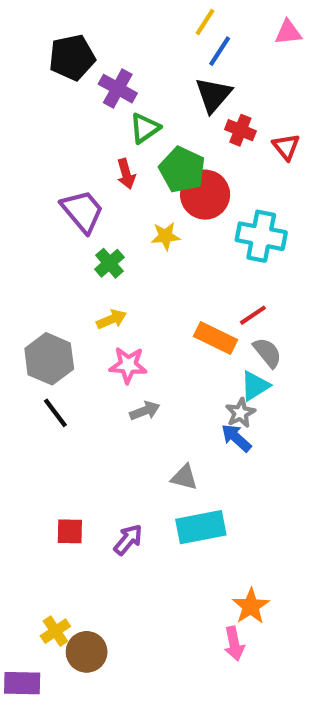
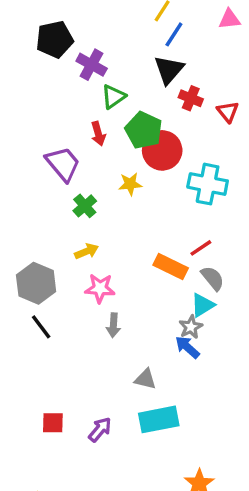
gray arrow: (145, 411) -> (113, 325), turned 115

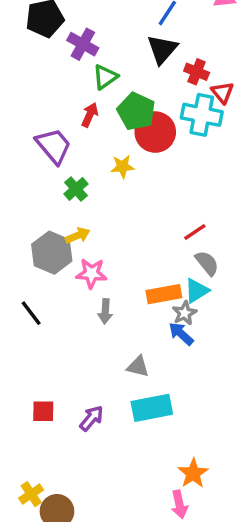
red cross: (191, 98) -> (197, 72), moved
red arrow: (98, 134) -> (90, 115), turned -140
cyan cross: (208, 184) -> (202, 115), moved
orange rectangle: (171, 266) -> (164, 294), moved, turned -36
gray hexagon: (36, 283) -> (52, 253), moved

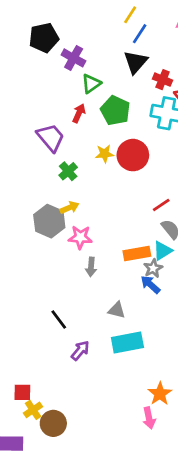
red circle: (155, 132) -> (133, 155), moved
black line: (31, 313) -> (59, 320), moved
red square: (43, 411) -> (22, 392), moved

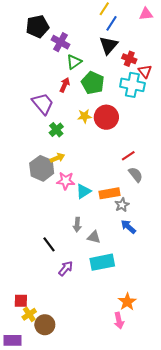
cyan triangle: (163, 251) -> (83, 191), moved
gray arrow: (91, 267) -> (77, 225), moved
blue arrow: (150, 284) -> (128, 227), moved

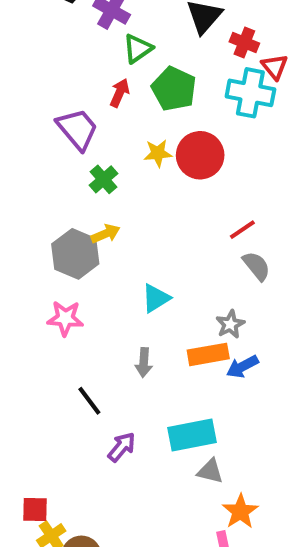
pink star: (66, 181) -> (65, 318), moved
orange rectangle: (109, 193) -> (208, 354), moved
blue arrow: (128, 227) -> (242, 367), turned -70
gray triangle: (94, 237) -> (210, 471), moved

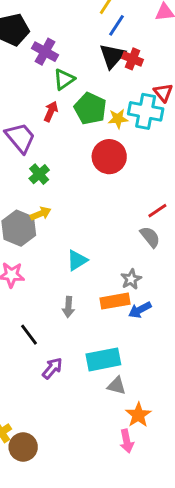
red cross: (244, 43) -> (133, 59), moved
yellow star: (158, 153) -> (118, 119), moved
red line: (242, 230) -> (157, 211), moved

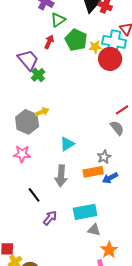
red circle: (109, 157) -> (110, 59), moved
green cross: (39, 174) -> (38, 75), moved
gray arrow: (68, 307) -> (61, 176), size x1.5

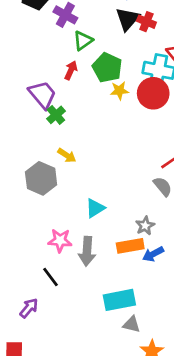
yellow star: (95, 47) -> (119, 91), moved
yellow arrow: (42, 112) -> (67, 155), moved, turned 56
pink star: (22, 154) -> (60, 241), moved
purple arrow: (50, 218) -> (29, 308), moved

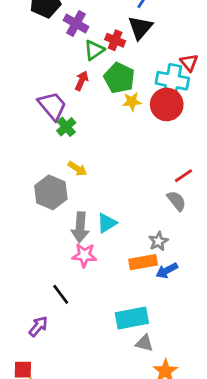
red cross: (146, 22) -> (115, 40), moved
pink star: (60, 241) -> (84, 255), moved
gray arrow: (87, 251) -> (80, 227), moved

